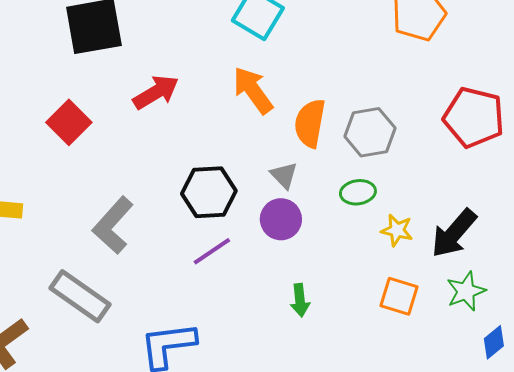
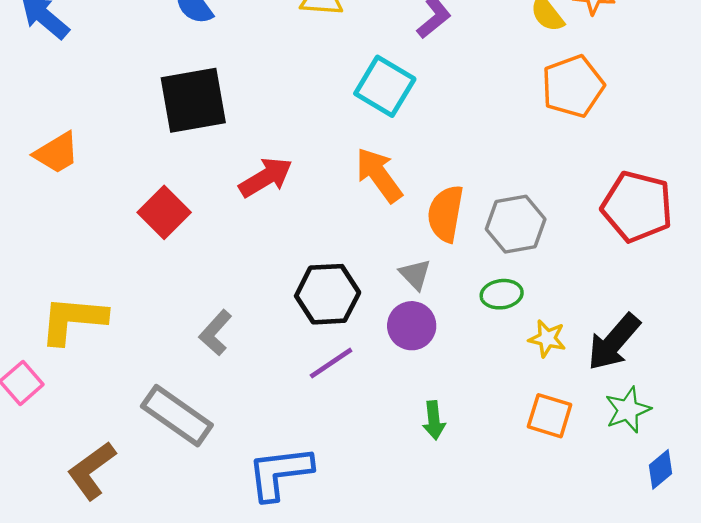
gray L-shape: (113, 225) -> (215, 333), size x0.7

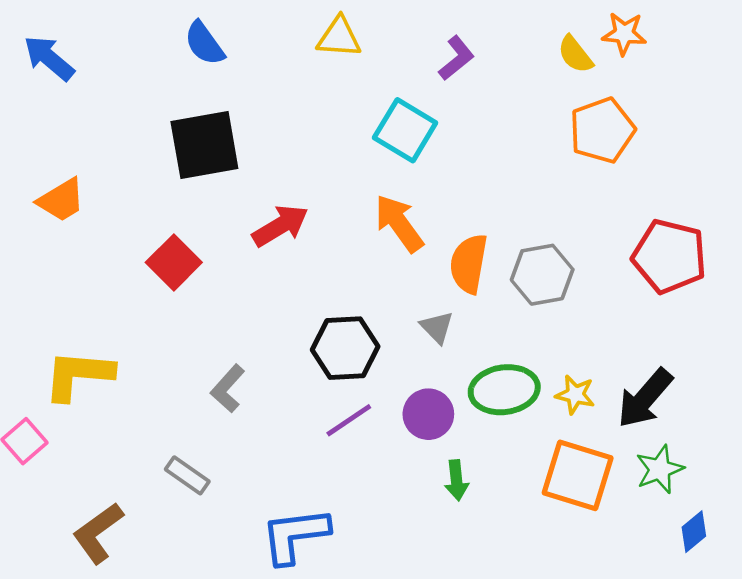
green ellipse: (502, 294) -> (504, 390), moved, size x1.6
purple circle: (412, 326) -> (428, 414), moved
gray rectangle: (177, 416) -> (187, 475), size x0.6
orange square: (550, 416) -> (578, 475), size x1.5

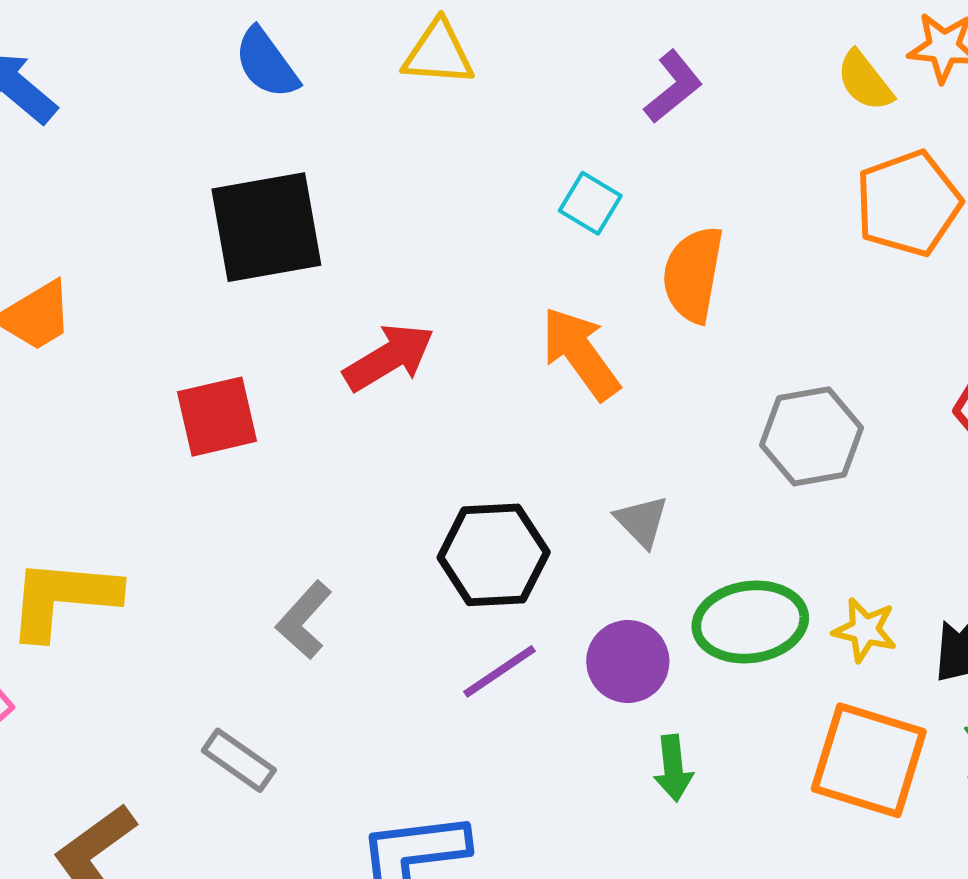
yellow triangle: (339, 37) -> (438, 53), moved
cyan square: (405, 130) -> (590, 203), size x0.6
red square: (174, 262) -> (217, 417), turned 32
orange semicircle: (469, 264) -> (693, 274), moved

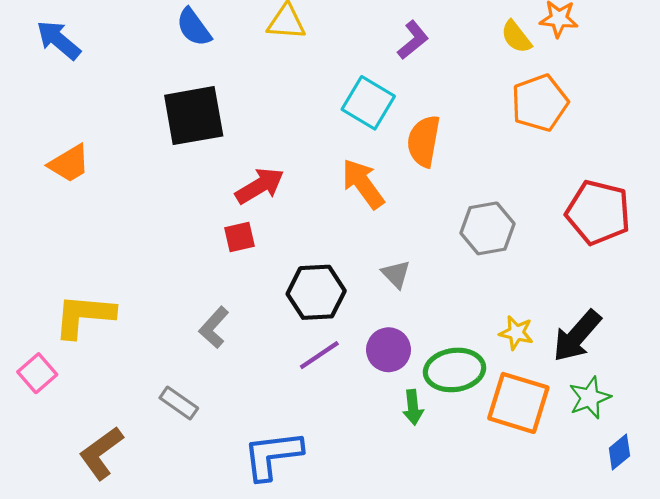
cyan square: (590, 203) -> (368, 103), size x1.6
red square: (217, 417) -> (239, 237), moved, size x0.7
green ellipse: (750, 622) -> (455, 370), moved

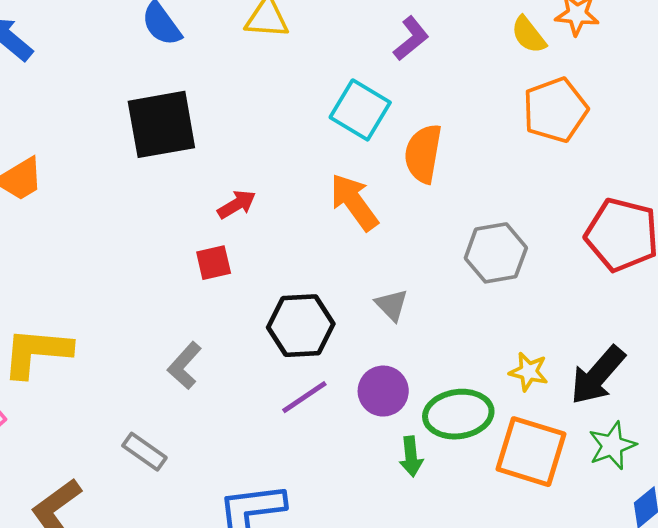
red arrow: (260, 186) -> (237, 204), size x0.7

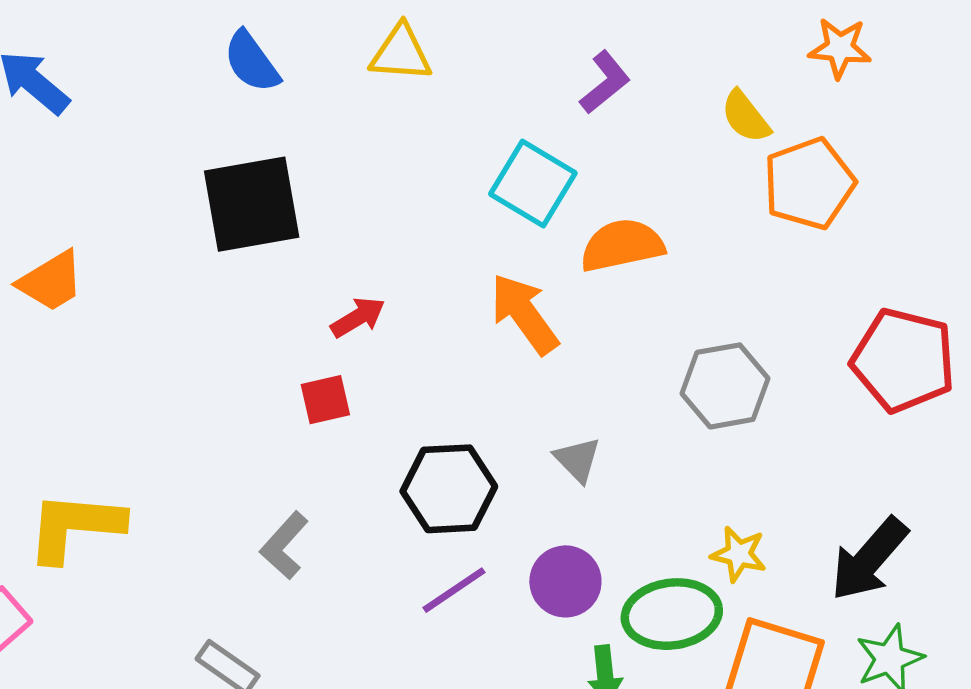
yellow semicircle: (529, 35) -> (746, 117), moved
orange semicircle: (423, 154) -> (622, 245), turned 68
yellow star: (529, 372) -> (739, 554), moved

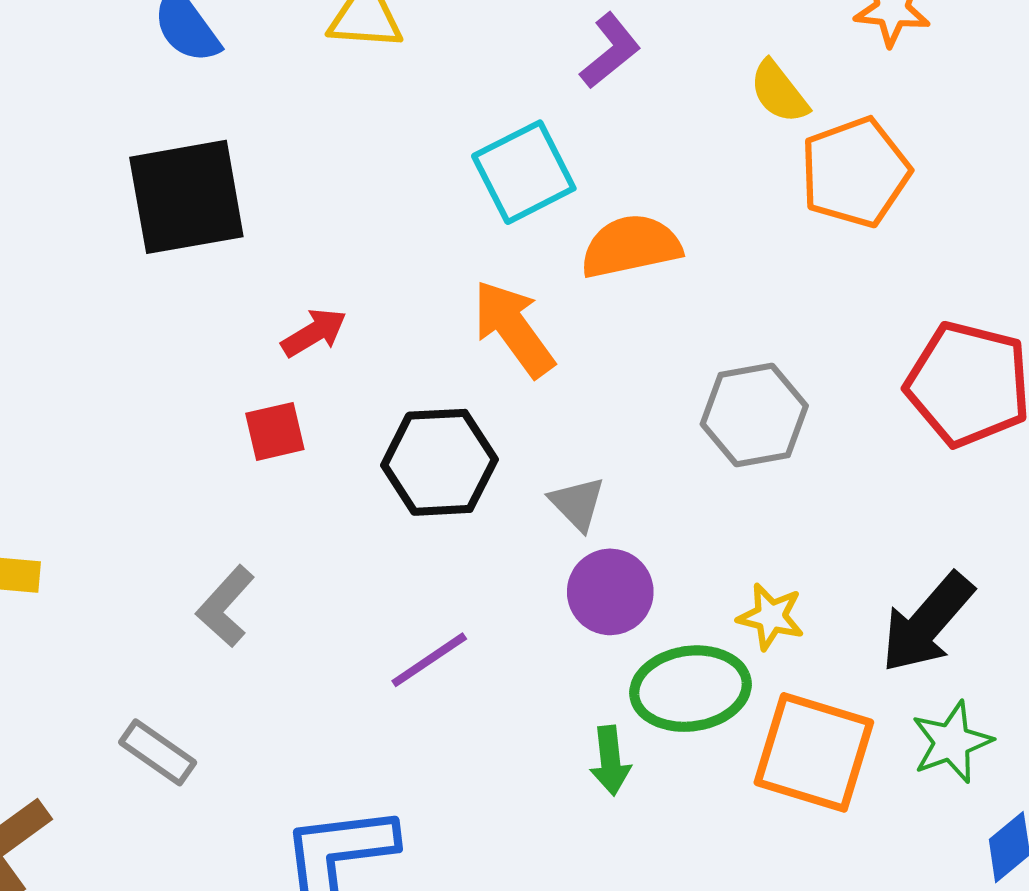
cyan square: (533, 184) -> (524, 172), turned 32
black hexagon: (449, 489) -> (439, 462), moved
purple circle: (565, 581) -> (610, 592), moved

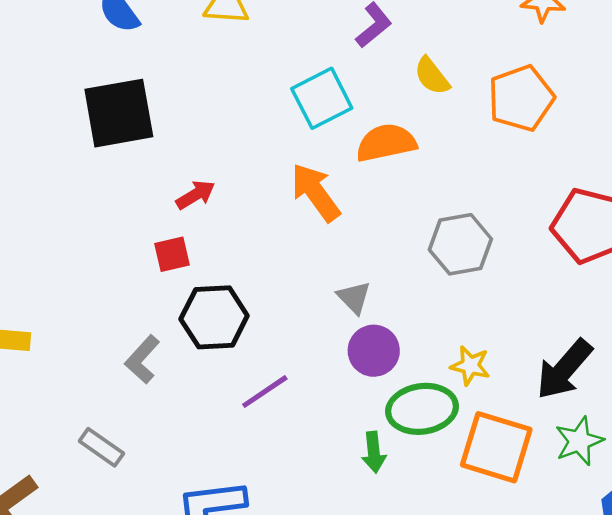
yellow semicircle: (779, 92) -> (432, 76), moved
black hexagon: (439, 462) -> (214, 317), moved

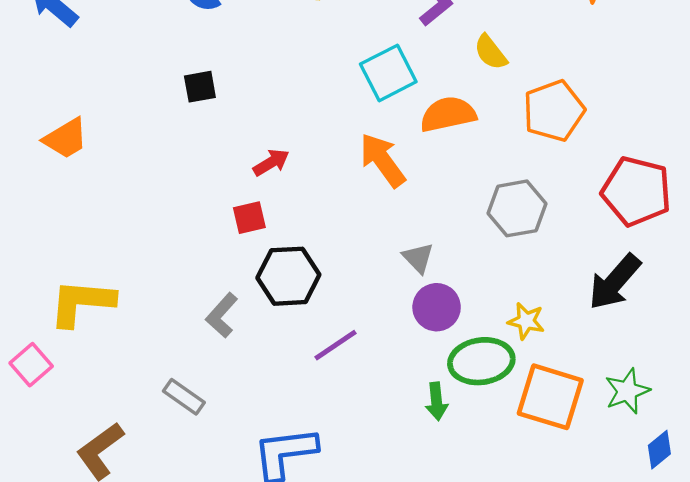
orange pentagon: (521, 98) -> (554, 111), moved
black square: (119, 113) -> (200, 87), size x0.5
black arrow: (564, 369) -> (615, 282), moved

